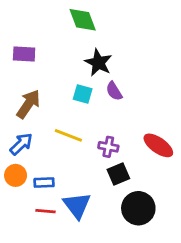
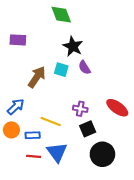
brown arrow: (28, 104) -> (37, 77), moved
yellow line: (68, 135) -> (51, 121), moved

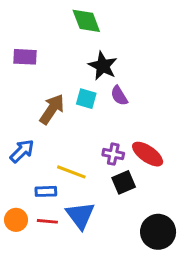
red ellipse: (117, 108) -> (148, 154), moved
orange circle: (11, 130) -> (16, 220), moved
black circle: (102, 154) -> (158, 232), moved

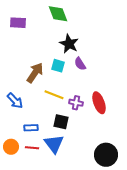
purple rectangle: (25, 57) -> (18, 23), moved
blue arrow: (22, 151) -> (15, 101), turned 90
red ellipse: (148, 154) -> (99, 103), turned 35
yellow line: (71, 172) -> (54, 95), moved
black square: (124, 182) -> (61, 122), moved, turned 35

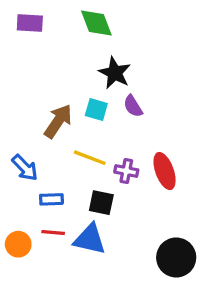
purple rectangle: (18, 23) -> (30, 23), moved
blue rectangle: (31, 128) -> (51, 199), moved
blue triangle: (54, 144) -> (90, 239), turned -40
red line: (32, 148) -> (53, 233), moved

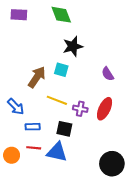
black star: (115, 73) -> (73, 46), turned 30
purple semicircle: (133, 106) -> (108, 74), moved
red ellipse: (165, 171) -> (105, 109), turned 45

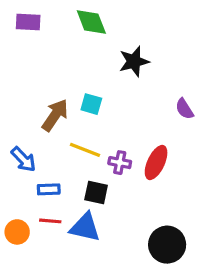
black star: (73, 46) -> (134, 61), moved
purple semicircle: (108, 74) -> (184, 109), moved

